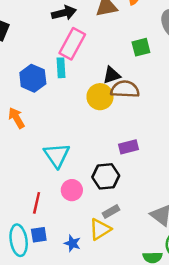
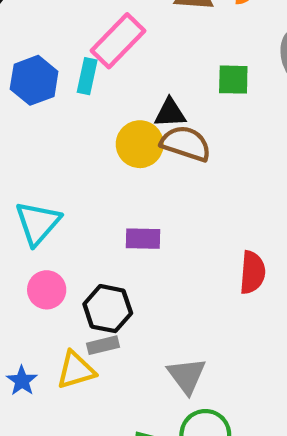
purple rectangle: (129, 147) -> (143, 239), moved
black hexagon: (106, 176) -> (108, 309), moved

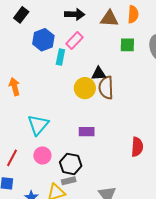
pink rectangle: (118, 41) -> (74, 41), size x0.7
blue hexagon: (34, 80) -> (43, 40), moved
green square: (233, 80) -> (127, 45), moved
brown semicircle: (186, 143) -> (106, 88), turned -110

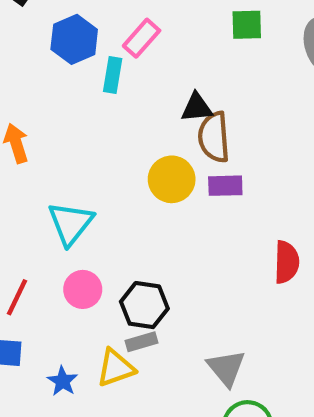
green square: (127, 45) -> (247, 25), moved
yellow circle: (85, 88) -> (172, 179), moved
purple rectangle: (87, 132) -> (225, 186), moved

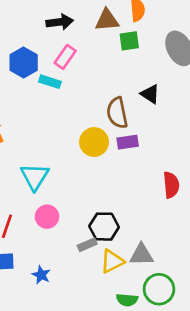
cyan rectangle: (113, 75) -> (50, 82), turned -75
black triangle: (197, 108) -> (150, 94), moved, turned 45
black hexagon: (144, 305) -> (104, 227), moved
yellow triangle: (116, 368) -> (112, 261), moved
gray triangle: (226, 368) -> (142, 255), turned -45

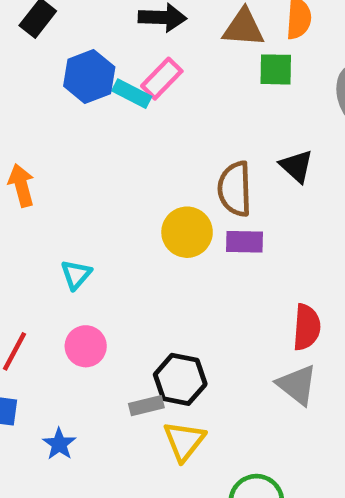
cyan rectangle: (50, 82) -> (132, 94), moved
cyan triangle: (35, 177) -> (76, 275), size x0.6
gray triangle: (142, 255) -> (297, 385), moved, turned 30
yellow triangle: (112, 261) -> (184, 441), turned -35

